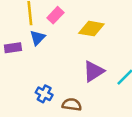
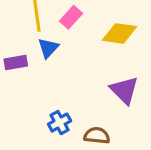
purple triangle: (94, 71) -> (124, 90), turned -40
blue cross: (44, 94) -> (60, 123), turned 35

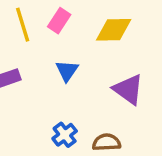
blue triangle: (48, 48) -> (67, 71), moved

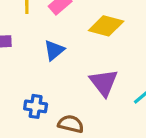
blue cross: (65, 135) -> (36, 106), turned 30

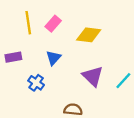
blue cross: (36, 106) -> (36, 83), moved, turned 35

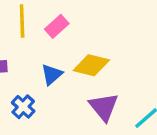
yellow diamond: (89, 35) -> (91, 65), moved

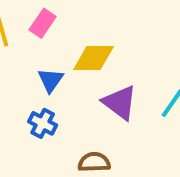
blue cross: (23, 107) -> (43, 123), moved

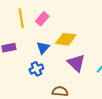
blue cross: (43, 123) -> (36, 69), turned 32

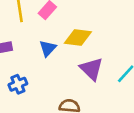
blue cross: (36, 69) -> (18, 84), moved

